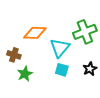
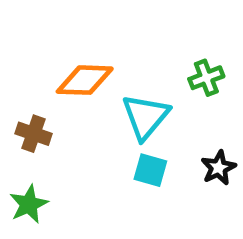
green cross: (85, 32) -> (206, 78), size x0.6
green star: (25, 74) -> (29, 204), moved

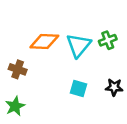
cyan triangle: (146, 117) -> (79, 45), moved
black star: (219, 168) -> (114, 87), turned 30

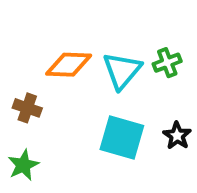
black star: (114, 87) -> (177, 136), turned 30
cyan square: (79, 88) -> (122, 138), size x1.6

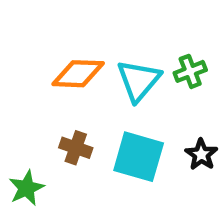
brown cross: (27, 108) -> (76, 148), moved

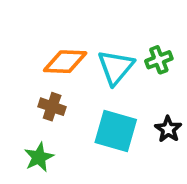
brown cross: (76, 148) -> (52, 107), moved
green star: (26, 188) -> (39, 157), moved

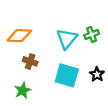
orange diamond: (65, 62) -> (19, 36), moved

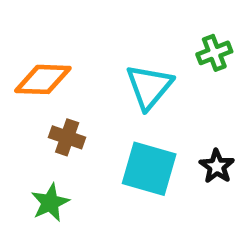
green cross: (92, 34) -> (214, 53), moved

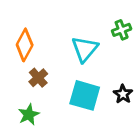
orange diamond: (43, 79) -> (25, 45), turned -64
brown cross: (67, 137) -> (38, 78), turned 30

